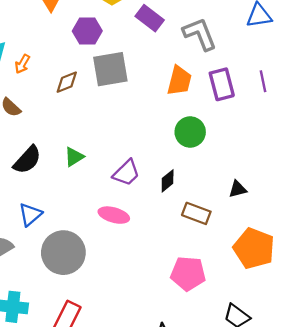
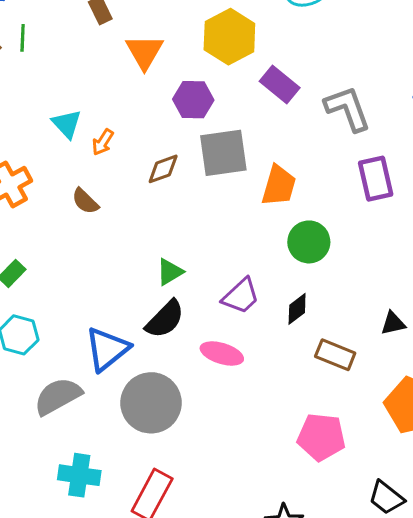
orange trapezoid: (179, 81) -> (279, 186), moved
green circle: (190, 132) -> (309, 242), moved
black semicircle: (27, 160) -> (165, 319), moved
blue triangle: (30, 214) -> (107, 349), size x1.4

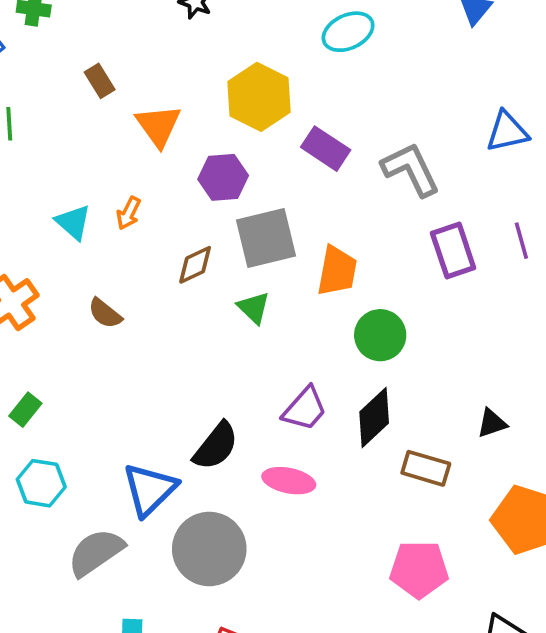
orange arrow: (103, 142) -> (128, 213), moved
green triangle: (170, 272) -> (254, 308), moved, turned -40
black diamond: (297, 309) -> (374, 417), size x1.5

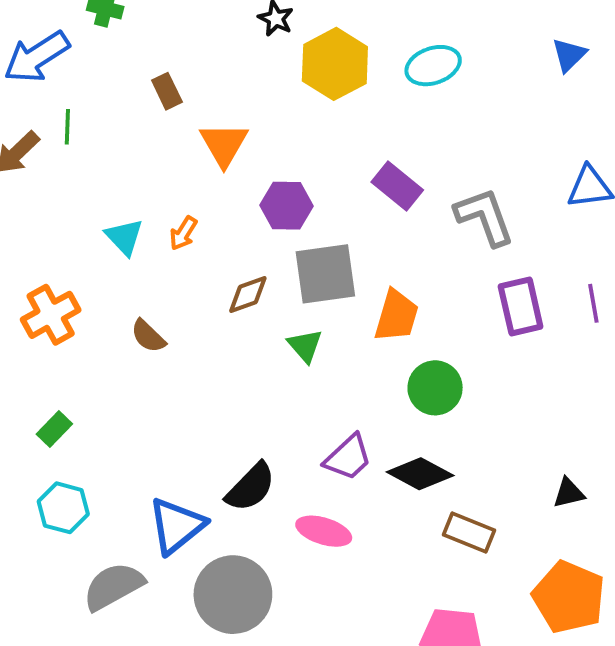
yellow hexagon: (259, 97) -> (335, 64), moved
black diamond: (374, 417) -> (420, 474), turned 66
black triangle: (492, 423) -> (569, 493), moved

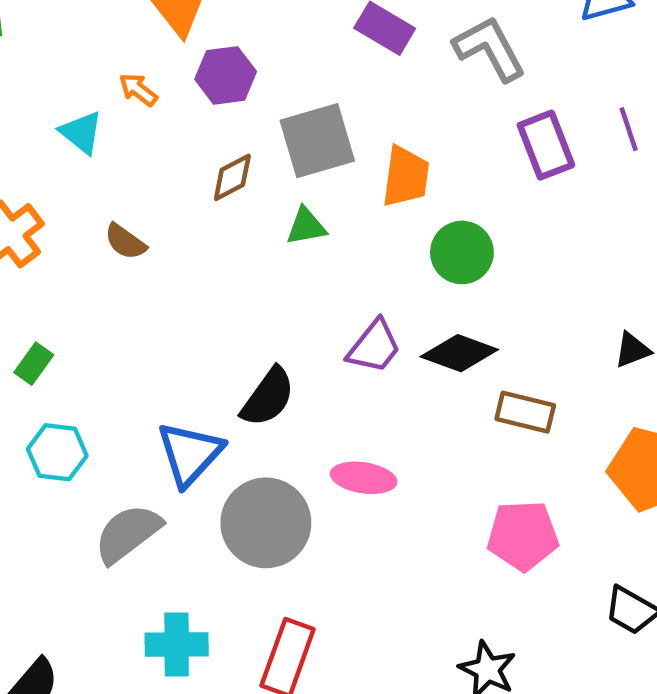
purple hexagon: (286, 206) -> (226, 75), moved
orange arrow: (183, 233) -> (138, 90), moved, turned 104
green triangle: (305, 346) -> (306, 226), turned -51
pink ellipse: (324, 531) -> (364, 478), moved

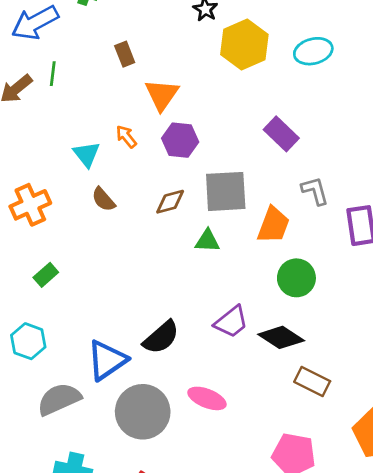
gray L-shape: (490, 49) -> (315, 191), moved, size x0.7
brown semicircle: (125, 242) -> (103, 199), moved
green rectangle: (34, 364) -> (46, 275), moved

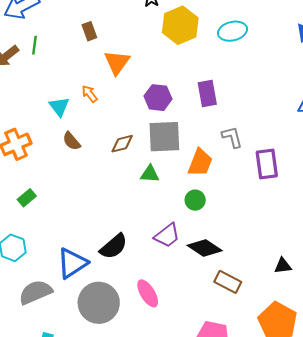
purple rectangle: (281, 134) -> (207, 94), turned 35
purple hexagon: (180, 140) -> (158, 98), moved
green circle: (296, 278) -> (195, 200), moved, size x0.7
pink ellipse: (207, 398) -> (148, 293), turned 36

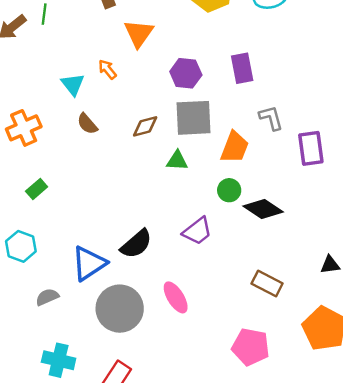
black diamond: (205, 248) -> (263, 209), moved
gray semicircle: (35, 292) -> (47, 297), size x0.6

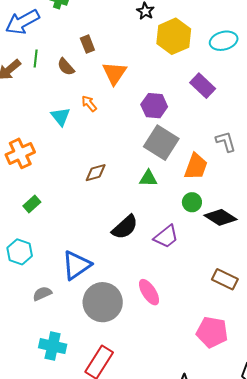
purple rectangle: (242, 68) -> (203, 86), moved, turned -35
gray square: (193, 118) -> (161, 143), turned 36
brown semicircle: (87, 124) -> (66, 67), moved
brown diamond: (145, 126) -> (96, 173), moved
black semicircle: (136, 244) -> (125, 227), moved

